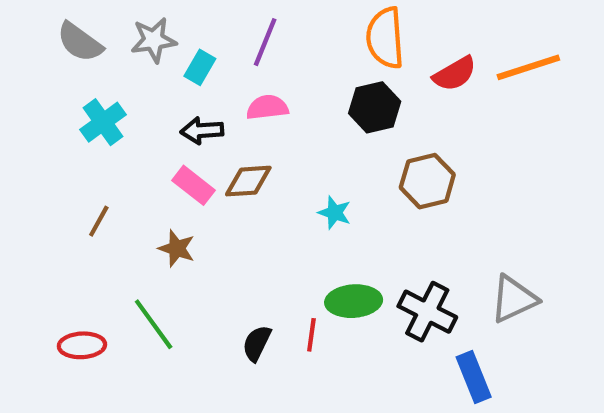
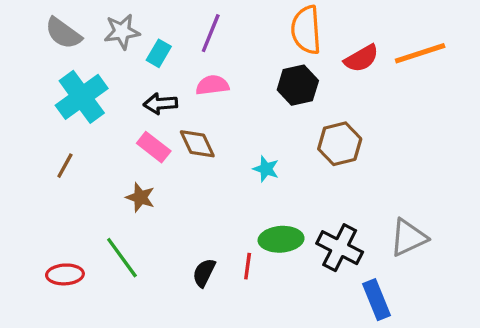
cyan cross: (103, 122) -> (82, 97), size x1.4
brown diamond: (248, 181) -> (197, 144), turned 69
brown line: (99, 221) -> (65, 166), moved

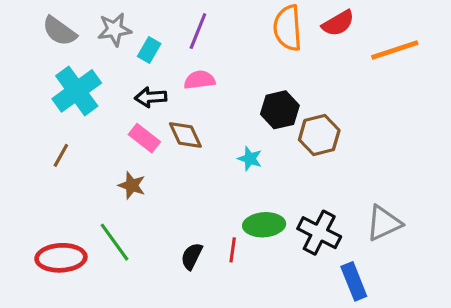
red semicircle: (361, 58) -> (338, 23), moved
black hexagon: (298, 85) -> (280, 110), moved
red ellipse: (65, 274) -> (61, 258), size x1.4

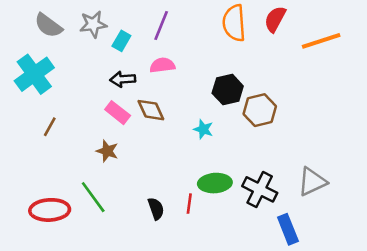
red semicircle: (338, 23) -> (275, 19), turned 148
cyan cross: (77, 91) -> (34, 74), moved
black semicircle: (192, 256) -> (156, 209), turned 135

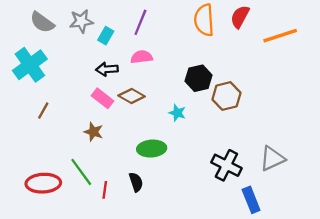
brown diamond: (151, 110) -> (132, 96), turned -35
green ellipse: (215, 183) -> (152, 149), moved
red line: (189, 204) -> (105, 190), moved

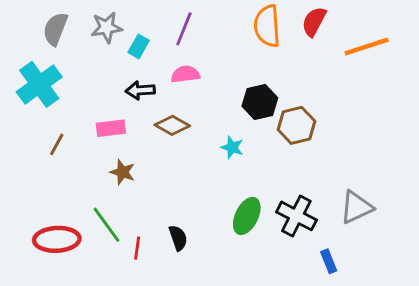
gray semicircle: (42, 22) -> (55, 29), turned 75
pink rectangle: (102, 98) -> (111, 128), moved, turned -45
green ellipse: (152, 149) -> (247, 216), moved, turned -60
blue rectangle: (251, 200) -> (329, 261), size x0.7

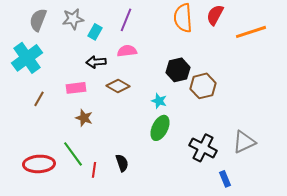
green ellipse: (247, 216) -> (160, 128), moved

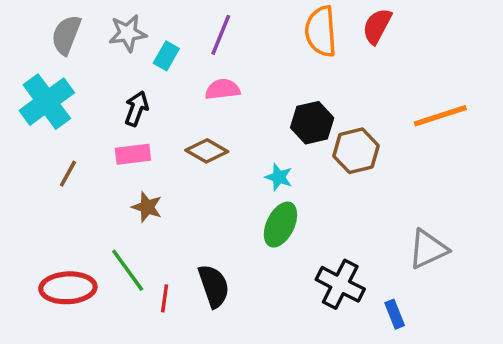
orange line: (251, 32) -> (440, 116), moved
black arrow: (96, 62) -> (136, 109), moved, turned 114
black cross: (203, 148) -> (340, 284), moved
black semicircle: (122, 163) -> (214, 286), size x1.4

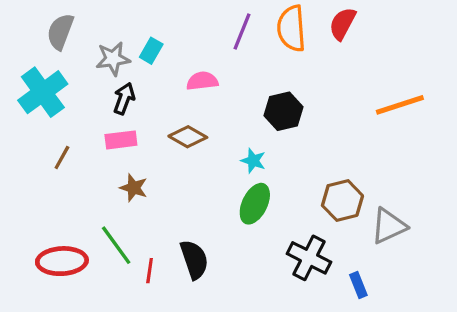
gray star: (128, 33) -> (113, 59), moved
purple line: (221, 35) -> (242, 32), moved
brown hexagon: (356, 151) -> (342, 201), moved

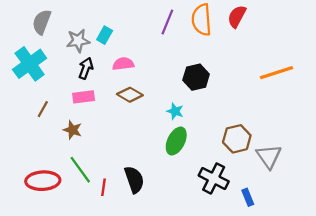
pink semicircle: (202, 81) -> (123, 64), moved
brown star: (134, 188) -> (73, 130), moved
gray triangle: (389, 226) -> (269, 156), turned -40

